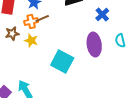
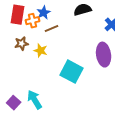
orange cross: (31, 22) -> (33, 21), moved

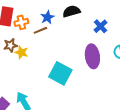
blue star: (44, 13) -> (47, 17), moved
yellow star: (41, 51) -> (21, 52), moved

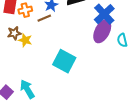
blue cross: (100, 26) -> (104, 14), size x1.5
purple ellipse: (92, 56) -> (102, 31), moved, turned 35

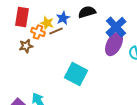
orange cross: (25, 10) -> (38, 32), moved, turned 32
yellow star: (25, 40) -> (47, 23), moved

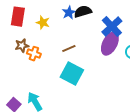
blue star: (63, 18) -> (69, 13), moved
brown line: (56, 31) -> (69, 49), moved
orange cross: (38, 32) -> (34, 54), moved

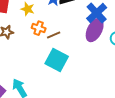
orange cross: (34, 54) -> (39, 28), moved

